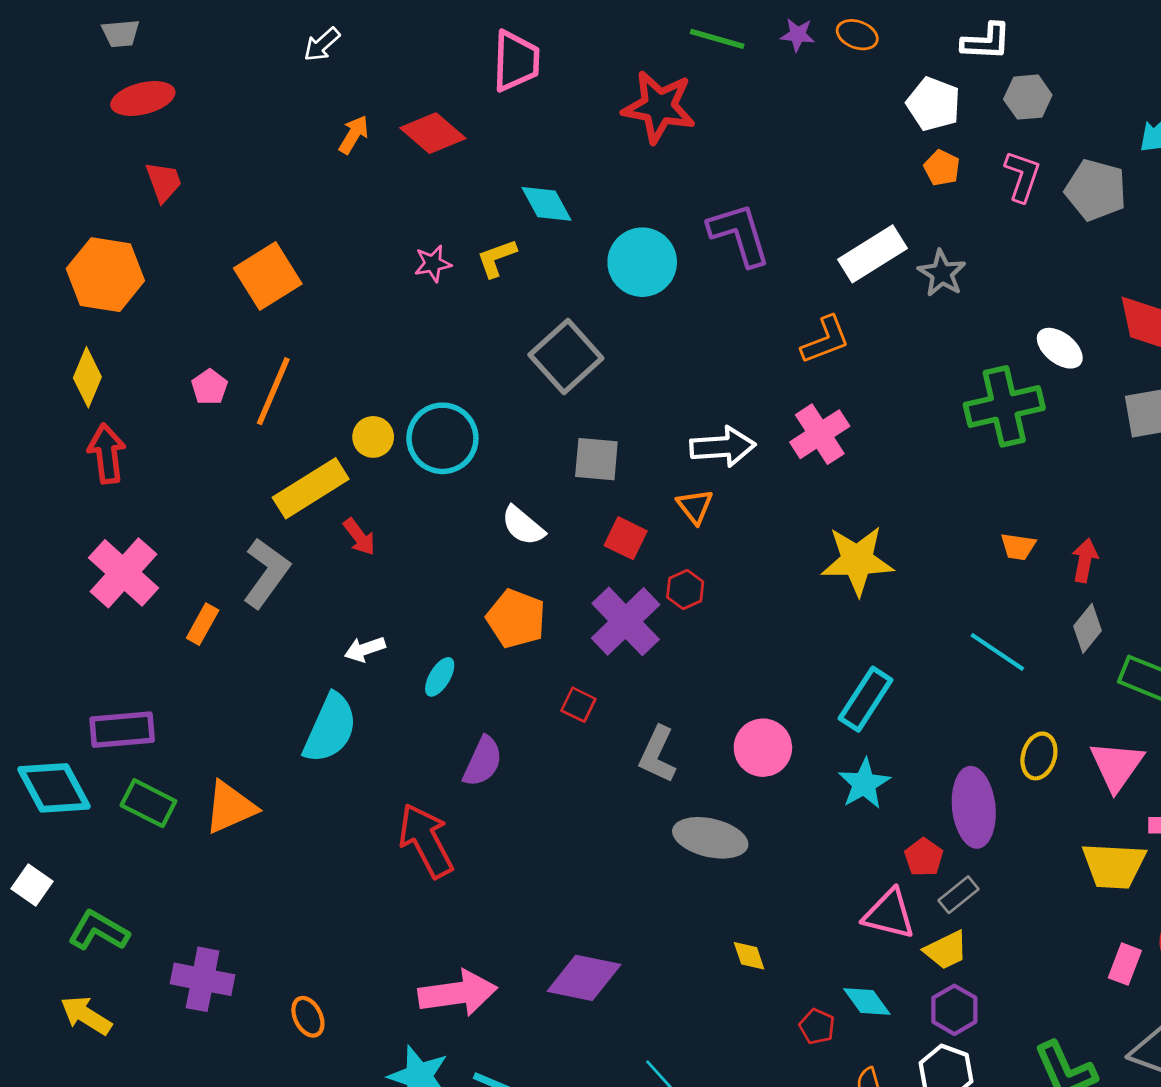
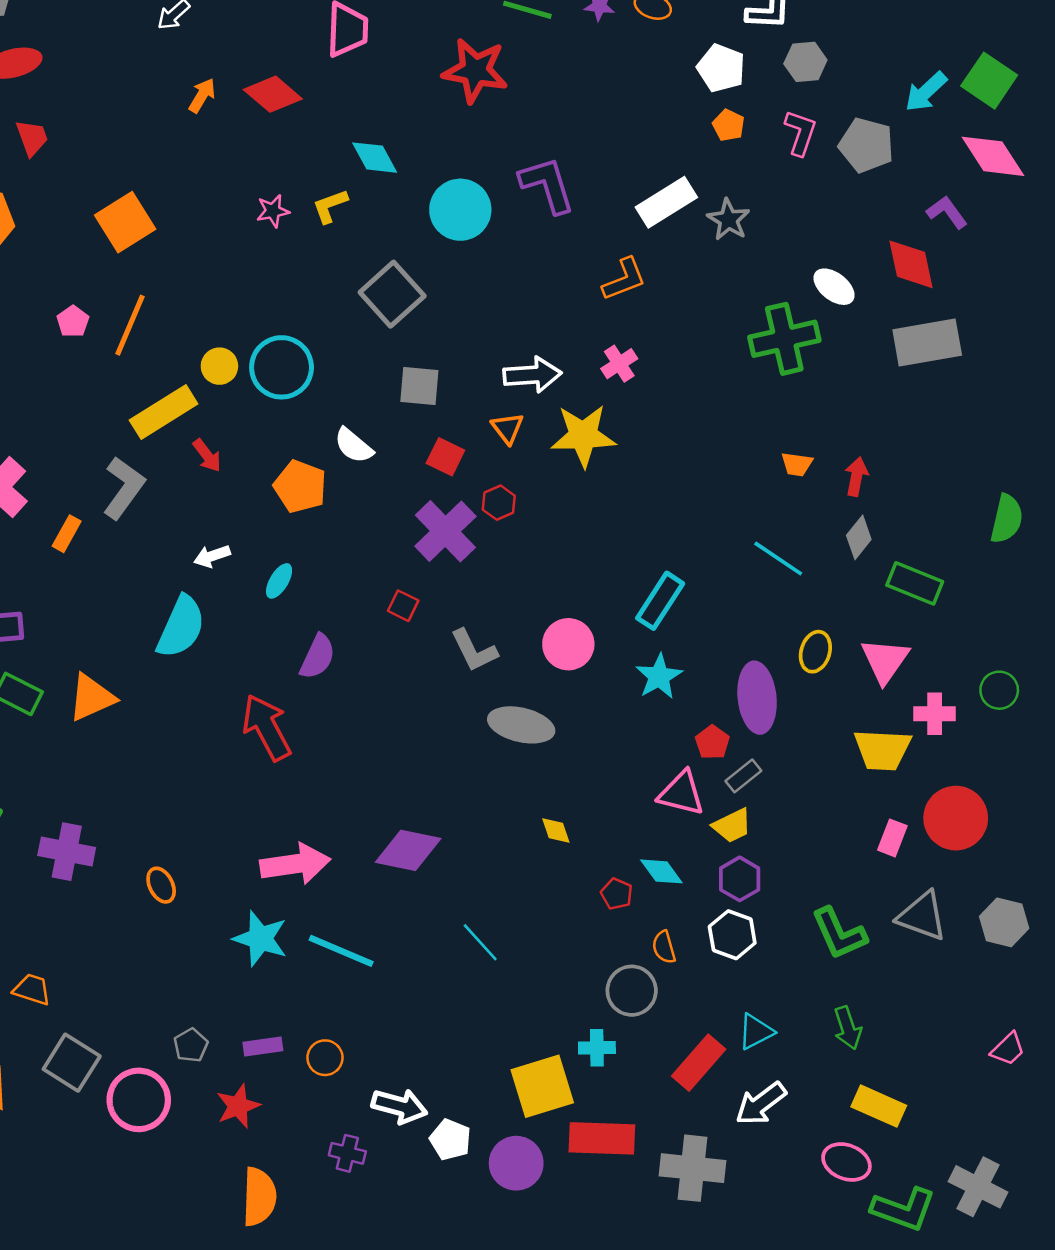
pink cross: (820, 434) -> (619, 364), size x0.7
yellow star: (857, 560) -> (583, 436), moved
orange pentagon: (516, 619) -> (300, 487), moved
gray L-shape: (657, 755) -> (474, 650), turned -51

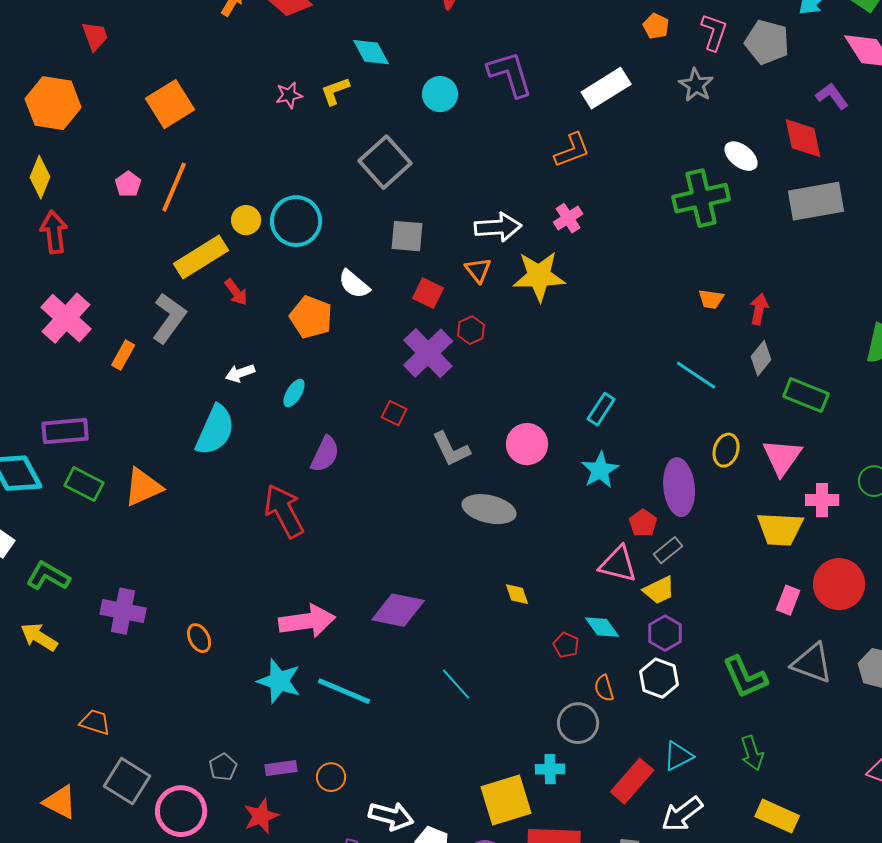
cyan circle: (460, 210) -> (440, 94), size x0.7
gray star: (728, 220) -> (696, 85), moved
cyan rectangle: (660, 601) -> (601, 409), size x0.7

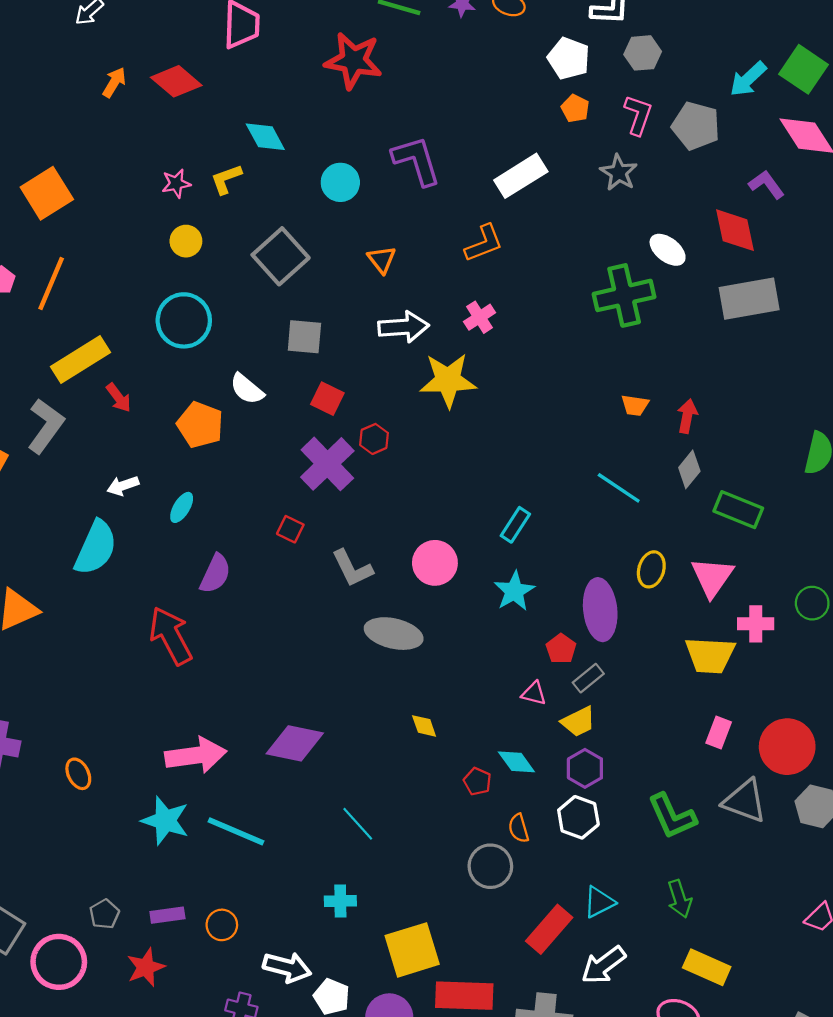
yellow circle: (246, 220) -> (186, 241), moved
orange triangle: (478, 270) -> (382, 260), moved
pink triangle: (618, 564) -> (534, 693), size x0.6
red circle: (839, 584) -> (787, 747), moved
cyan cross: (550, 769) -> (340, 901), moved

